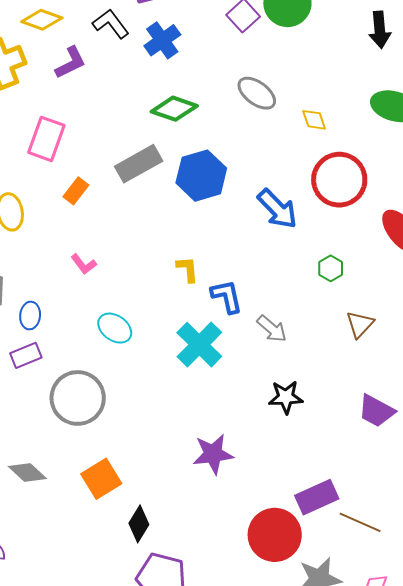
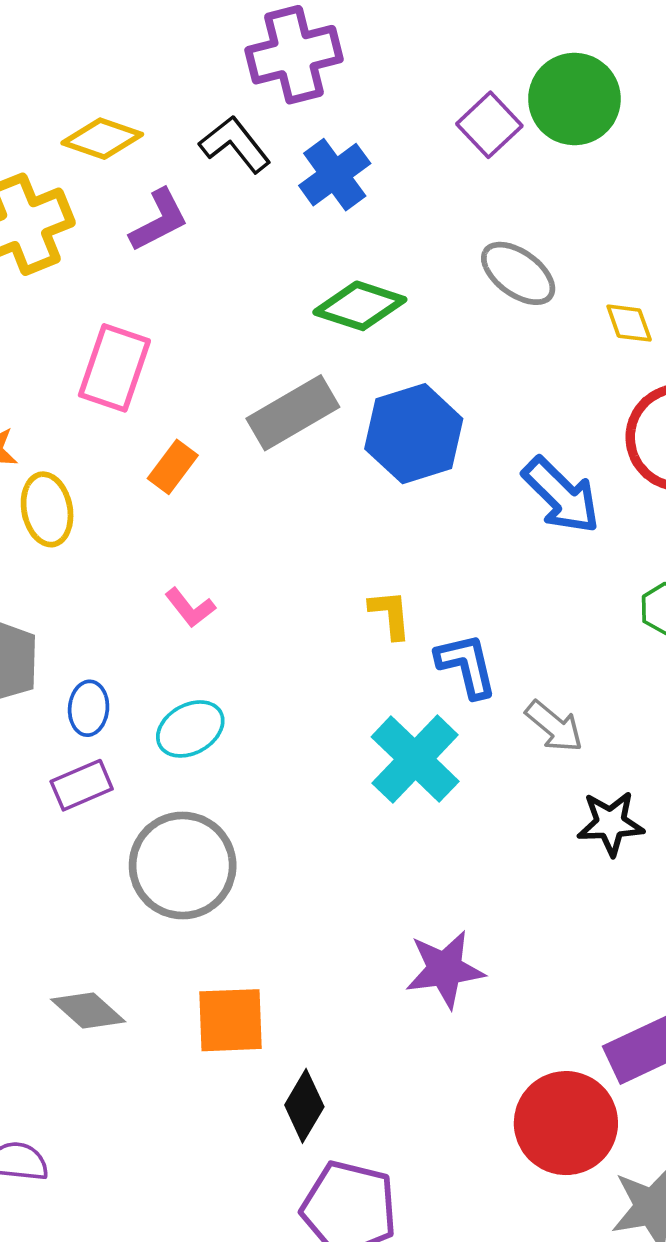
cyan ellipse: (115, 328) -> (190, 729), moved, turned -64
black star: (286, 397) -> (611, 823), moved
orange square: (101, 479) -> (230, 1020), turned 30

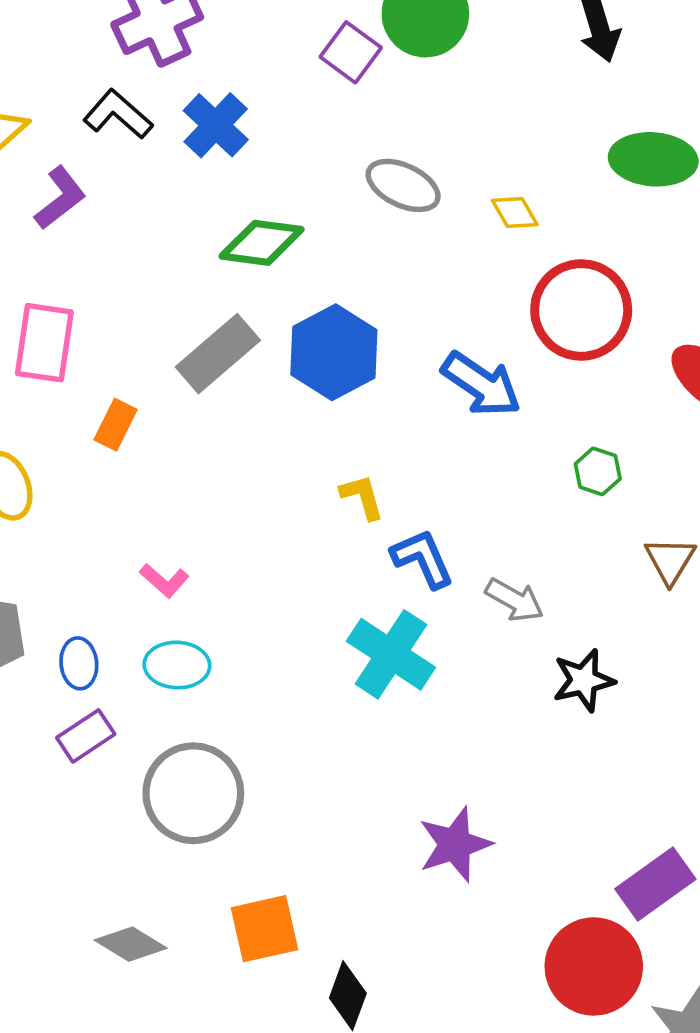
pink L-shape: (190, 608) -> (164, 580), moved
yellow L-shape: (390, 614) -> (362, 497), moved
cyan ellipse: (190, 729) -> (177, 665), turned 42

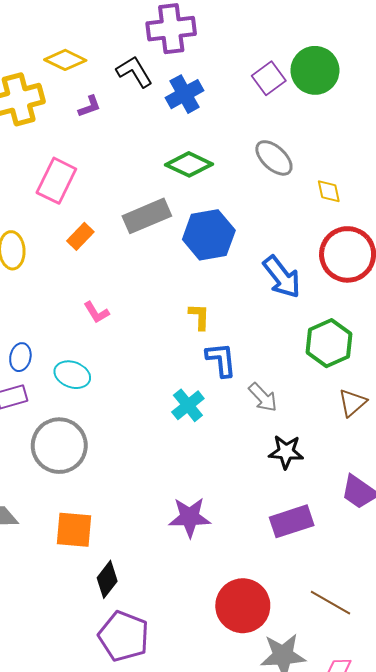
purple L-shape: (60, 198) -> (89, 106), size x0.7
green hexagon: (598, 471) -> (329, 343), size x1.8
pink L-shape: (164, 580) -> (96, 312), moved
cyan cross: (391, 654) -> (188, 405), size x0.7
purple rectangle: (655, 884) -> (292, 521), moved

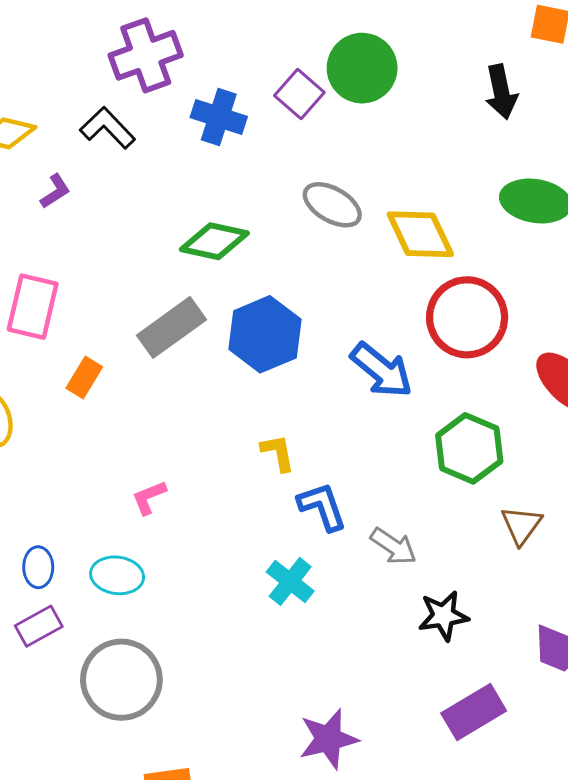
blue cross: (185, 94) -> (219, 117), moved, turned -30
yellow diamond: (329, 191) -> (420, 234), size x1.8
pink L-shape: (96, 312) -> (149, 497), moved, turned 112

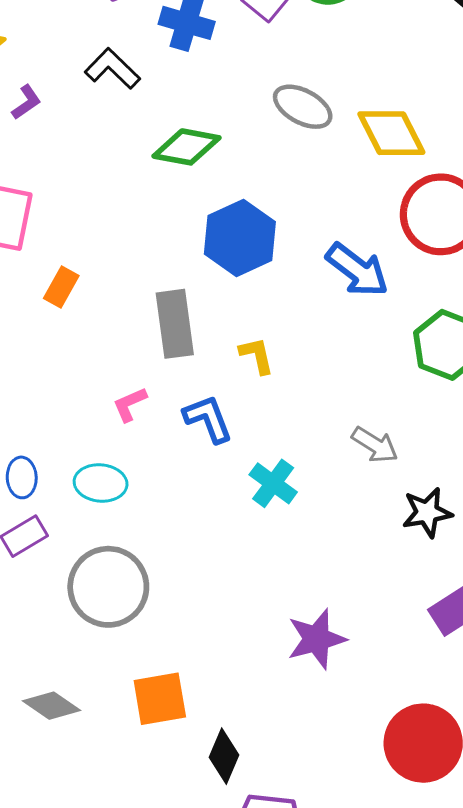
black L-shape: (108, 128) -> (112, 69), moved
gray rectangle: (171, 327) -> (175, 324), moved, turned -60
blue L-shape: (322, 506) -> (208, 419), moved

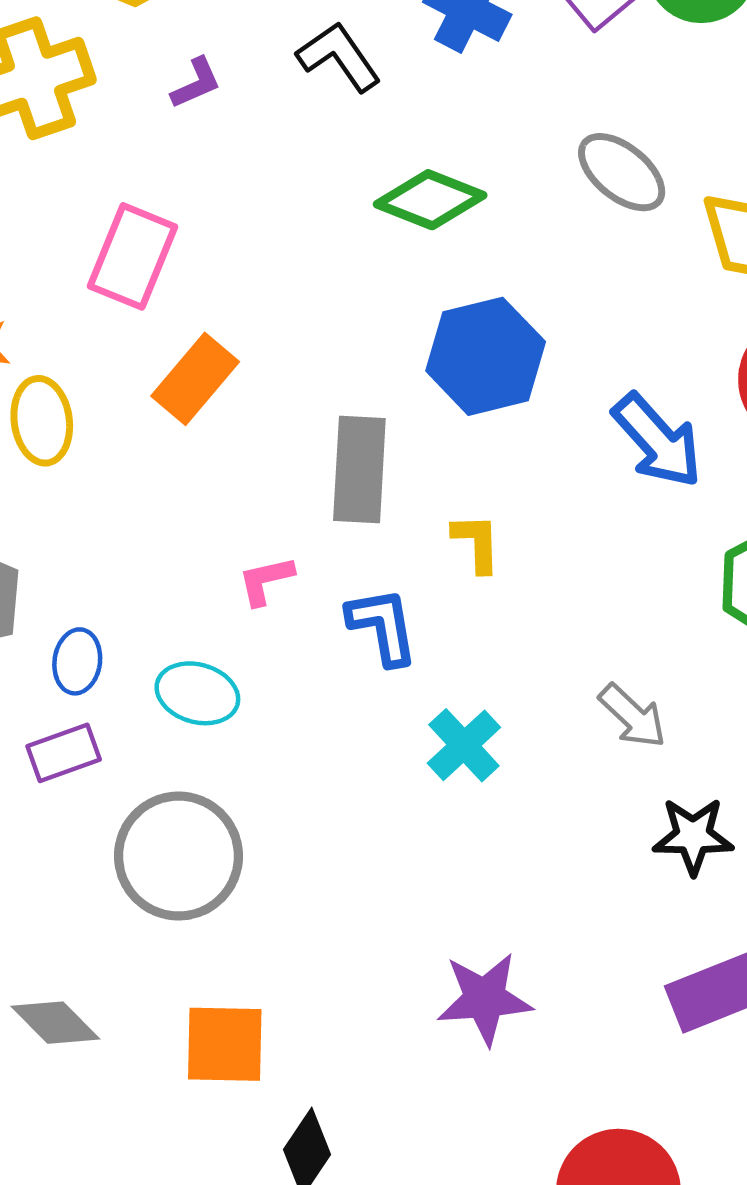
orange rectangle: (61, 287) -> (195, 379), size x1.4

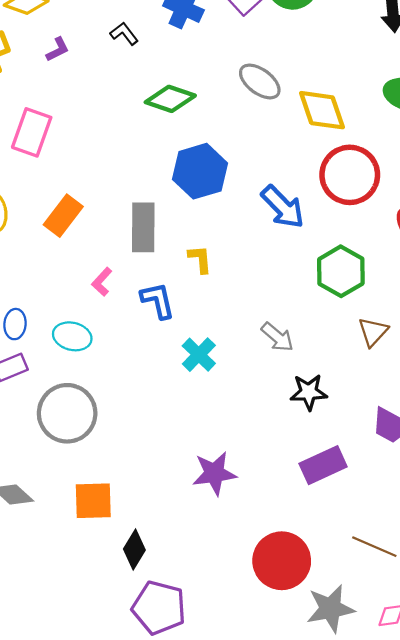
black L-shape: (339, 57) -> (124, 34), size x0.7
orange rectangle: (195, 379) -> (63, 216), moved
pink L-shape: (266, 580) -> (102, 282), turned -32

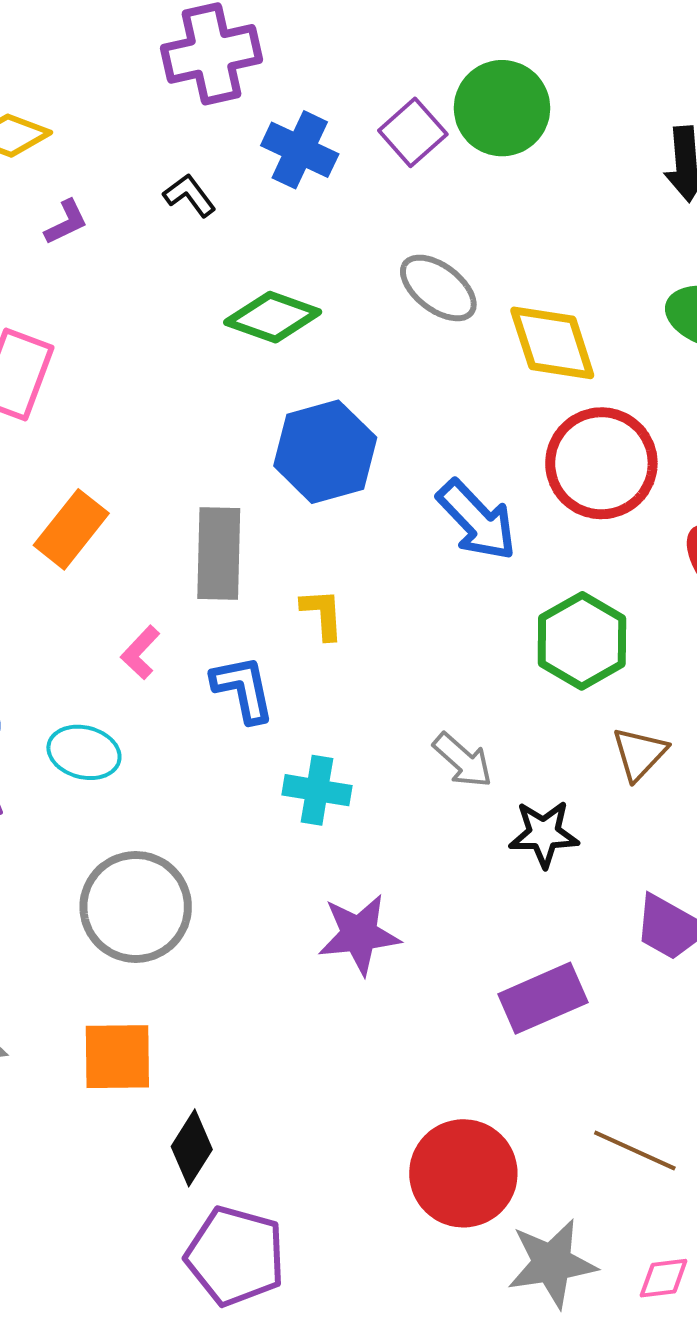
cyan cross: (199, 355) -> (317, 790), turned -36
black star: (309, 392) -> (544, 834), moved
gray circle: (67, 413) -> (136, 907), moved
purple star: (214, 473) -> (359, 934), moved

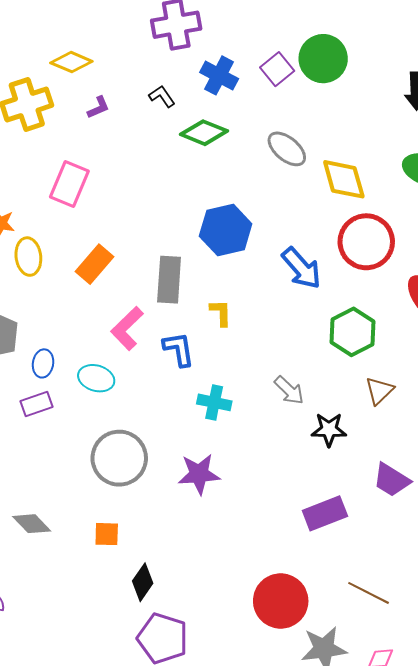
green diamond: (273, 317) -> (204, 133), moved
pink L-shape: (140, 652) -> (127, 328), size x1.6
purple star: (359, 934) -> (199, 474), moved
orange square: (117, 1057) -> (107, 534), size x0.7

